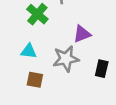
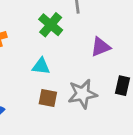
gray star: (66, 59) -> (82, 94), moved

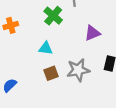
brown square: (48, 98) -> (51, 73), turned -32

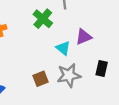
cyan triangle: (46, 48) -> (63, 48), moved, turned 32

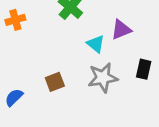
brown square: (41, 79) -> (55, 82), moved

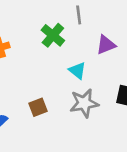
purple triangle: (121, 30) -> (106, 45), moved

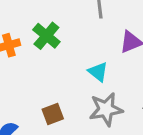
green cross: (53, 35) -> (46, 36), moved

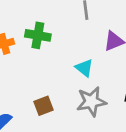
green cross: (46, 36) -> (38, 35), turned -30

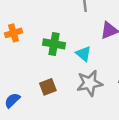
green cross: (38, 35) -> (54, 44), moved

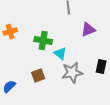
cyan triangle: (83, 54) -> (60, 54), moved

